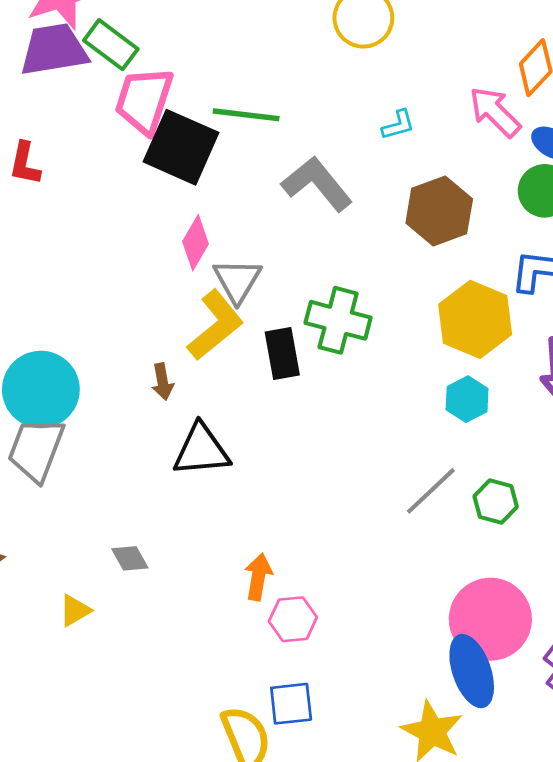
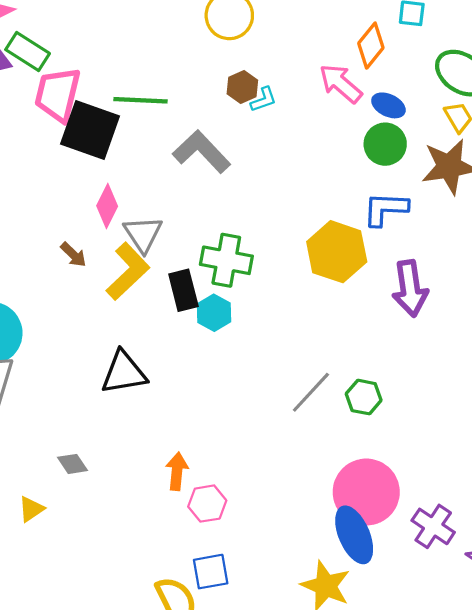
brown hexagon: (439, 211) -> (242, 87), moved, size x0.6
brown arrow: (163, 382) -> (73, 255), moved, turned -32
cyan hexagon: (467, 399) -> (214, 313), moved

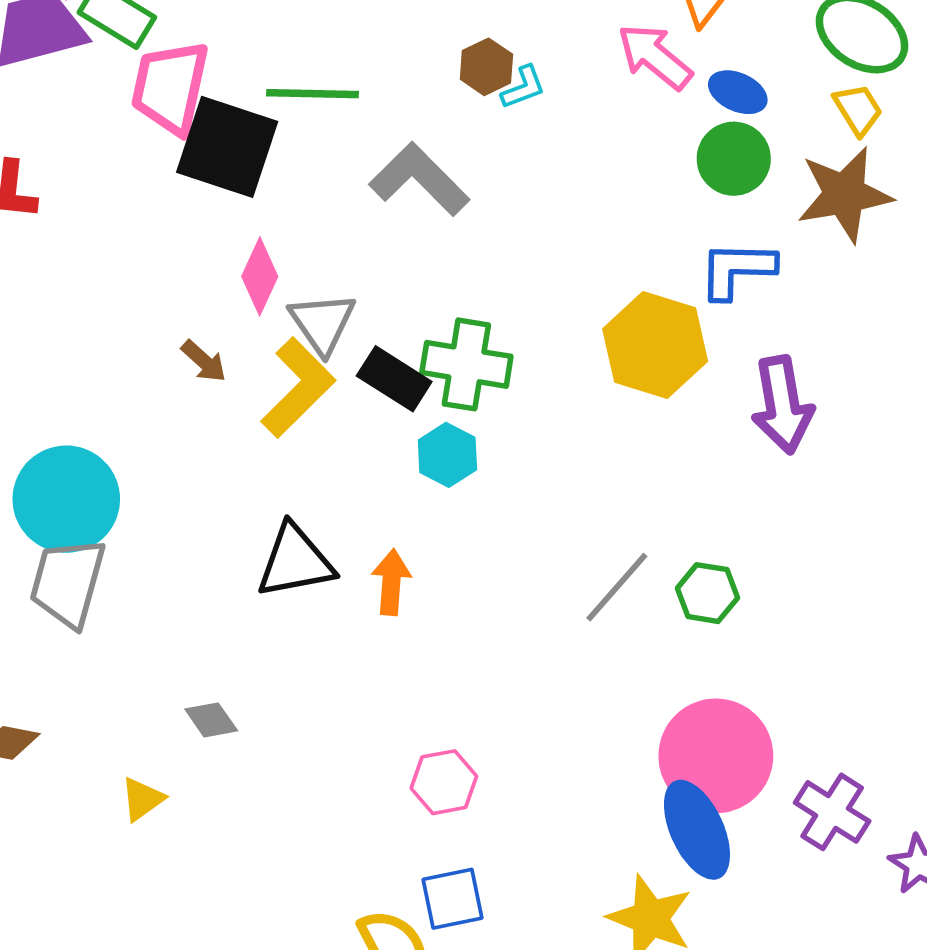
black rectangle: (183, 290) -> (394, 379), moved, turned -42
orange arrow: (177, 471) -> (391, 582), moved

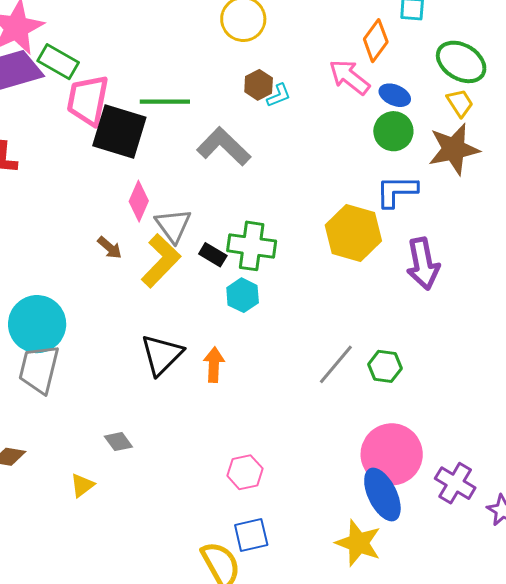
black rectangle: (394, 379) -> (213, 255), size x0.7
black triangle: (295, 561) -> (162, 355), turned -33

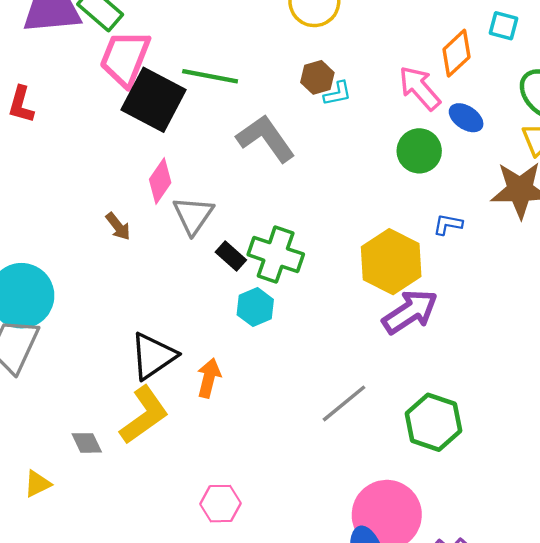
green circle: (393, 131) -> (419, 151), moved
blue L-shape: (397, 191) -> (448, 224), size x0.6
yellow L-shape: (161, 261) -> (144, 415), moved
purple arrow: (423, 264) -> (410, 312), moved, turned -123
green hexagon: (385, 366) -> (433, 422), moved, size x1.5

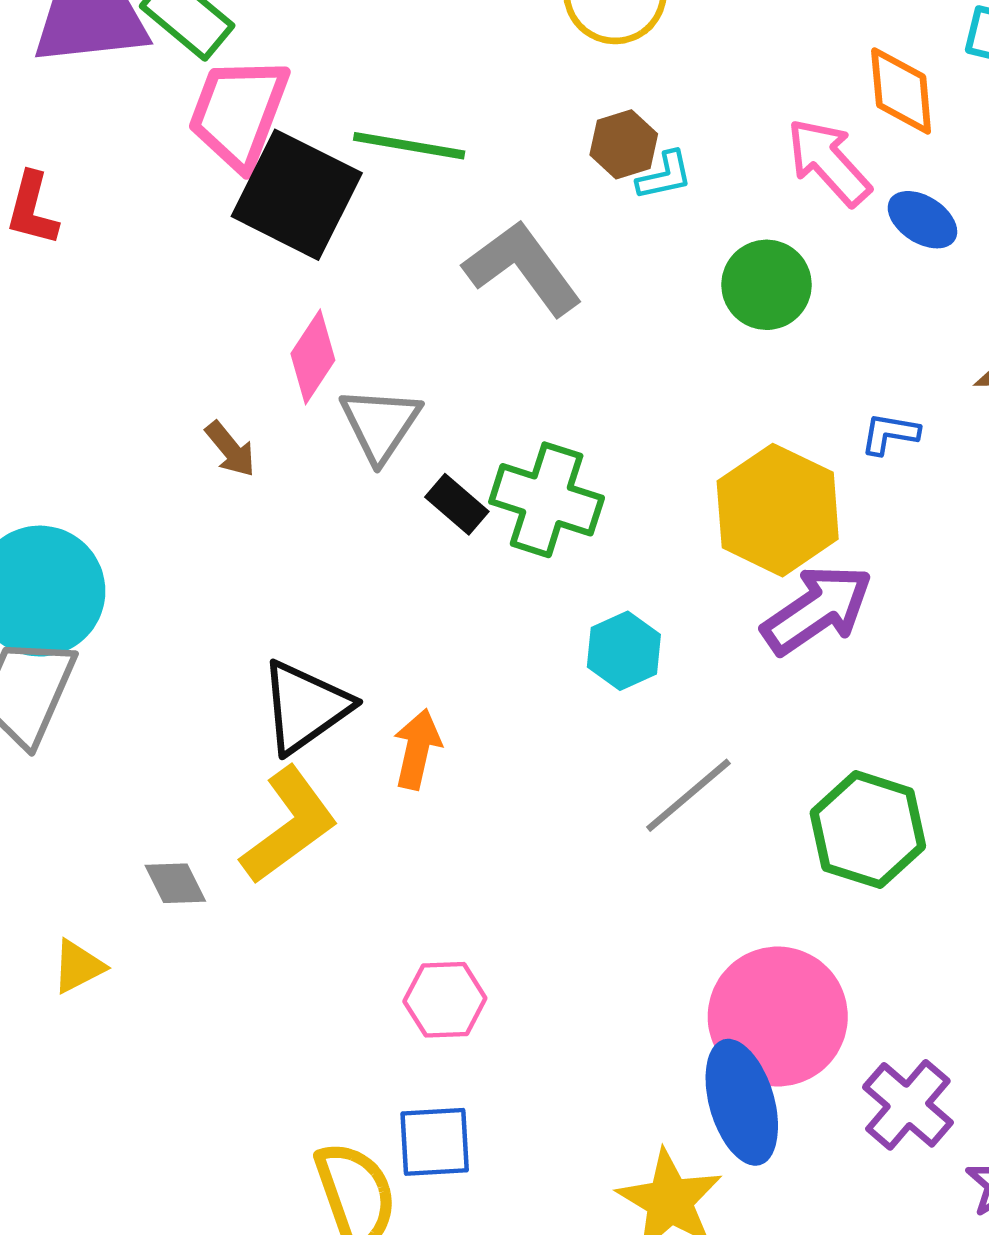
orange diamond: (457, 53) -> (901, 91), turned -51
green circle: (419, 151) -> (767, 285), moved
cyan hexagon: (255, 307) -> (624, 651), moved

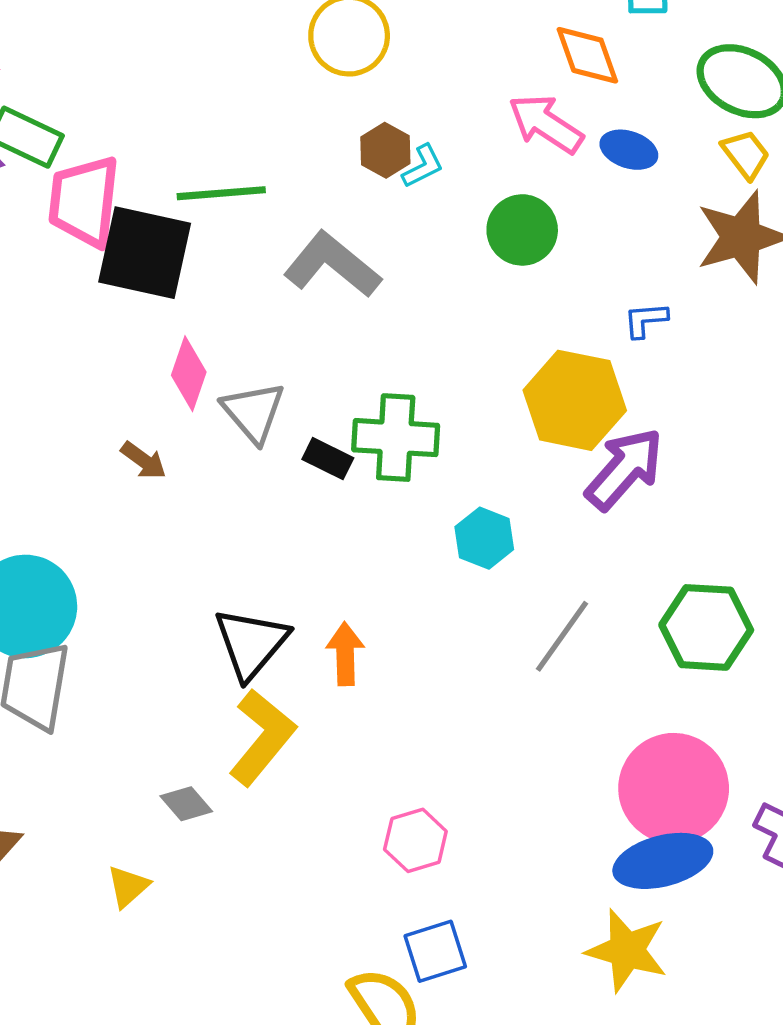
blue ellipse: (742, 1102) -> (663, 861), turned -74

